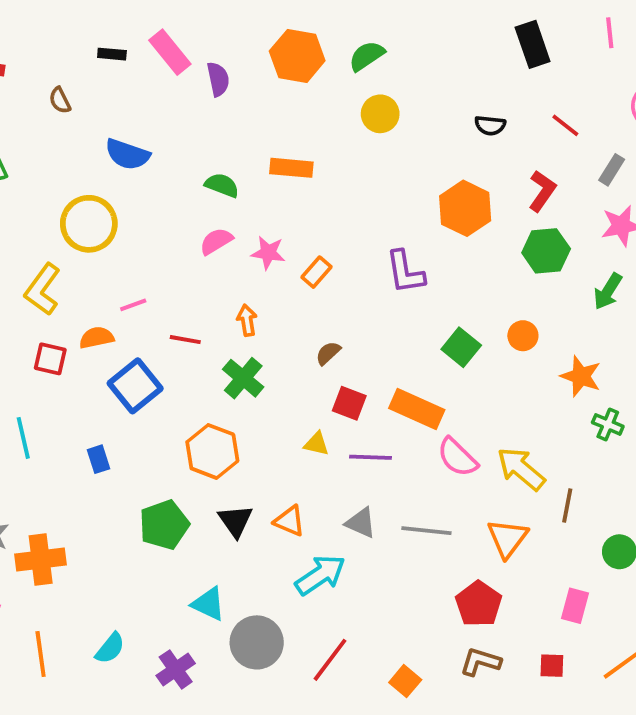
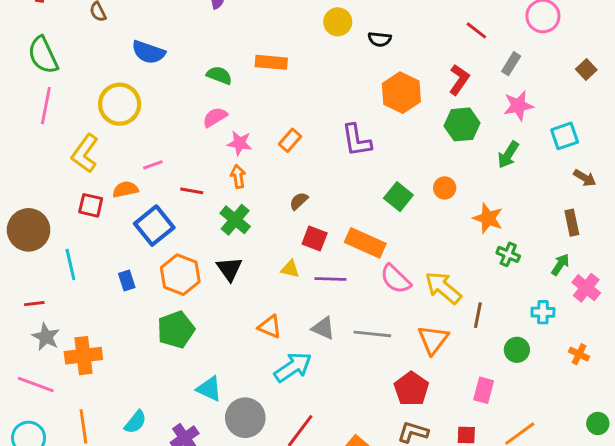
black semicircle: (490, 125) -> (380, 39), moved
pink star: (268, 253) -> (239, 143), moved
orange hexagon: (212, 451) -> (180, 275), moved
black triangle: (235, 521) -> (229, 269), moved

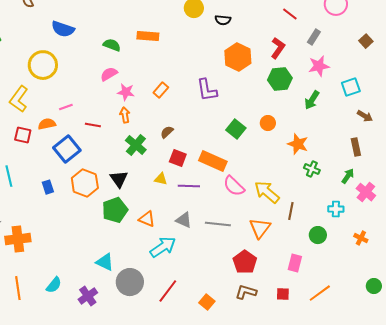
green cross: (235, 220) -> (136, 145), moved
green pentagon: (176, 330) -> (115, 210), moved

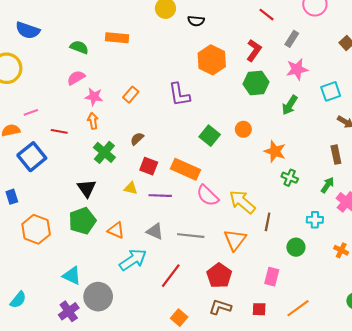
orange hexagon: (85, 183) -> (36, 229), moved
red line: (168, 291) -> (171, 276), moved
purple cross: (88, 296) -> (69, 311), moved

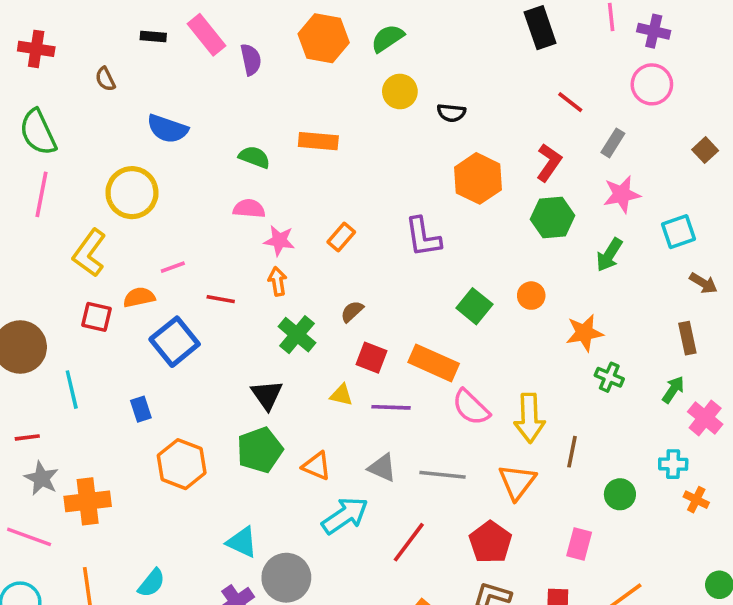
pink semicircle: (76, 78) -> (249, 209), turned 36
orange star: (275, 151) -> (584, 333), turned -30
yellow arrow: (242, 202) -> (529, 418), turned -132
cyan cross: (315, 220) -> (673, 464), moved

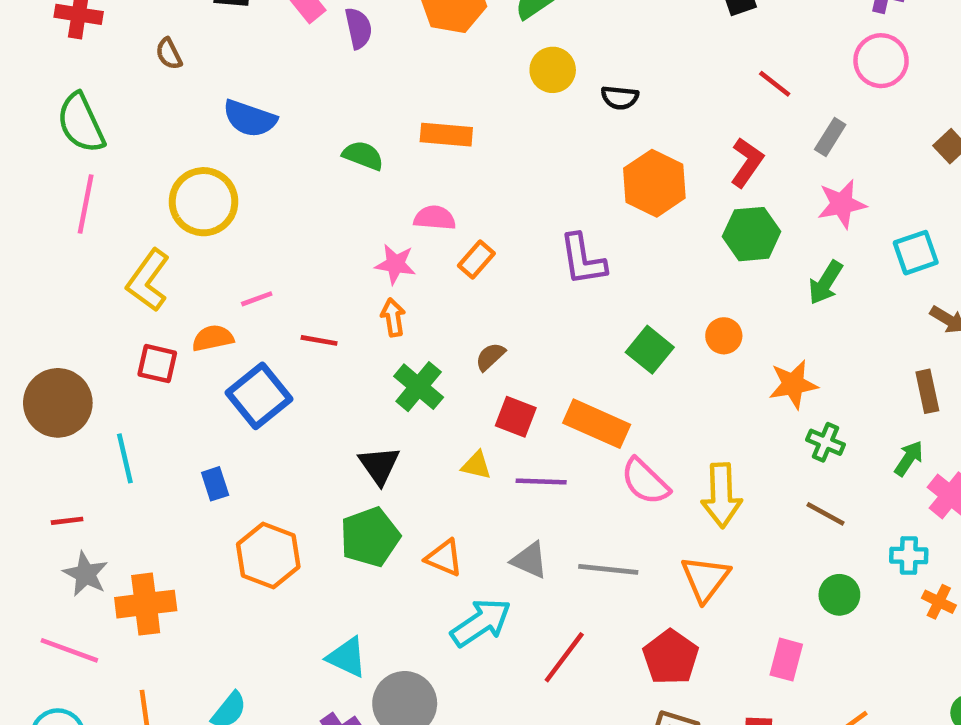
pink semicircle: (249, 209) -> (435, 218), moved
brown line: (572, 452) -> (826, 514), moved, turned -72

